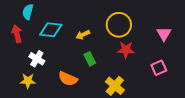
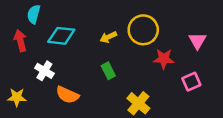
yellow arrow: (83, 35) -> (108, 37), moved
red star: (126, 50) -> (164, 59), moved
orange semicircle: (68, 79) -> (67, 95), moved
yellow star: (28, 81) -> (17, 97), moved

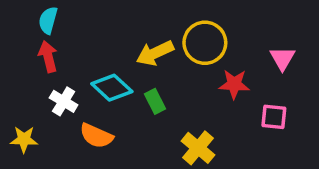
cyan diamond: (61, 36) -> (112, 88), moved, turned 36
yellow arrow: (108, 37) -> (155, 53), size x1.5
red arrow: (20, 41) -> (48, 57), moved
pink square: (191, 82) -> (274, 117), turned 30

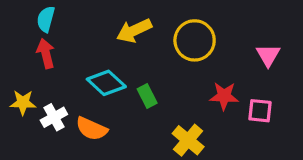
yellow arrow: (155, 53) -> (134, 31), moved
red star: (234, 84) -> (224, 96), moved
white cross: (64, 101) -> (54, 117), moved, turned 30
yellow star: (24, 139) -> (23, 103), moved

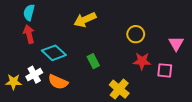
yellow circle: (195, 40) -> (136, 34), moved, size x0.7
pink triangle: (268, 55) -> (176, 44), moved
cyan diamond: (106, 83) -> (54, 53), moved
yellow star: (23, 103) -> (13, 82), moved

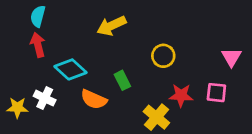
yellow circle: (136, 34) -> (163, 56), moved
red star: (142, 61) -> (181, 95), moved
white cross: (34, 75) -> (45, 98), turned -35
orange semicircle: (58, 82) -> (94, 99), moved

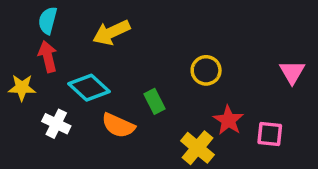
yellow arrow: (111, 26) -> (111, 32), moved
pink square: (216, 93) -> (270, 134), moved
red star: (181, 95) -> (228, 120), turned 30
yellow star: (17, 108) -> (22, 88), moved

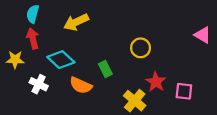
pink triangle: (292, 72) -> (203, 35), moved, turned -30

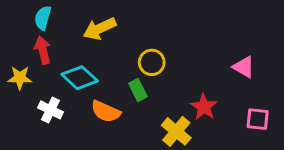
pink triangle: (203, 35) -> (244, 67), moved
yellow circle: (141, 48) -> (152, 62), moved
pink square: (184, 91) -> (258, 119), moved

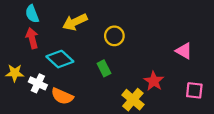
cyan semicircle: (43, 18) -> (32, 14), turned -36
yellow circle: (152, 62) -> (114, 36), moved
yellow star: (20, 78) -> (15, 73), moved
orange semicircle: (106, 111) -> (62, 96), moved

